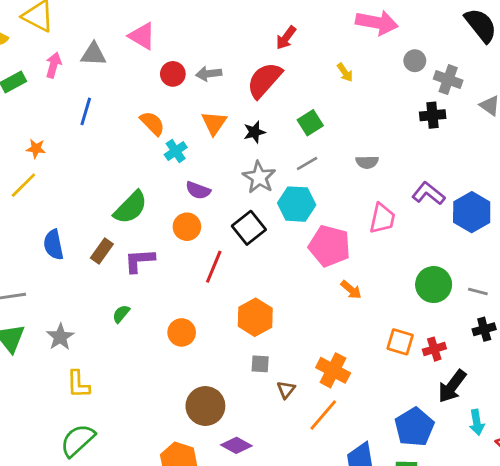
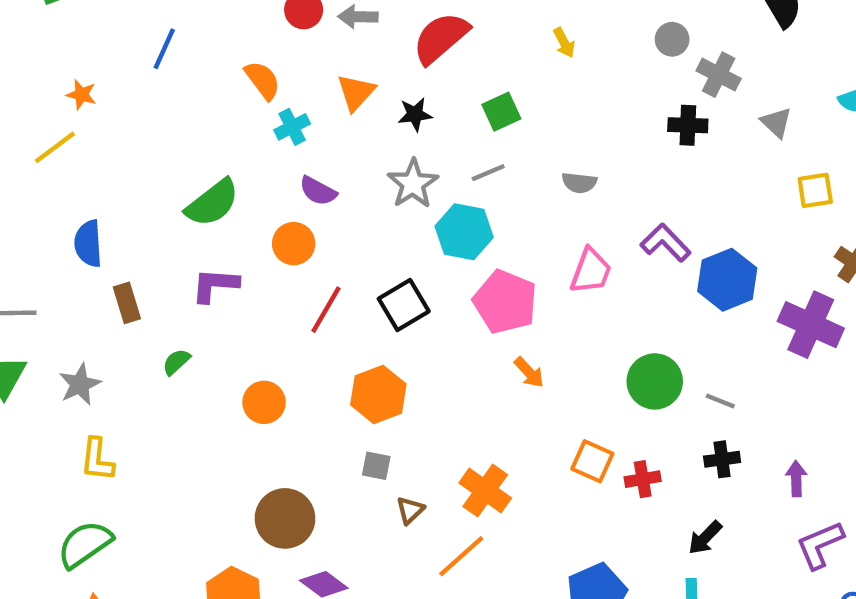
black square: (249, 228) -> (404, 305), moved
brown rectangle: (102, 251) -> (127, 303), moved, turned -60
black arrow: (452, 386) -> (705, 538), moved, size x0.7

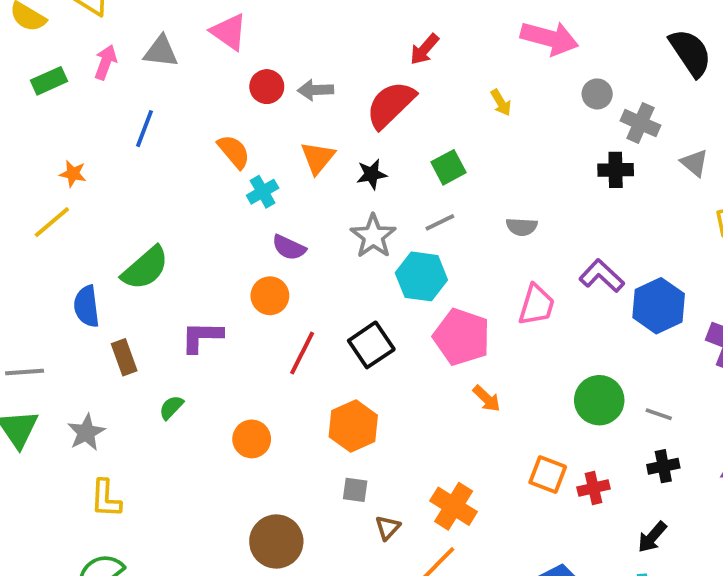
green semicircle: (212, 203) -> (145, 268), moved

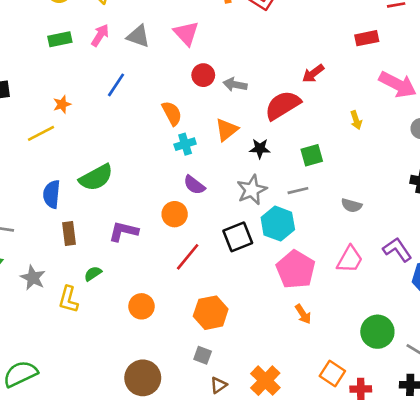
orange star: (73, 174) -> (62, 104), turned 30
black square: (371, 345) -> (238, 237), moved
gray star: (86, 432) -> (33, 278), turned -30
yellow L-shape: (106, 499) -> (68, 299), moved

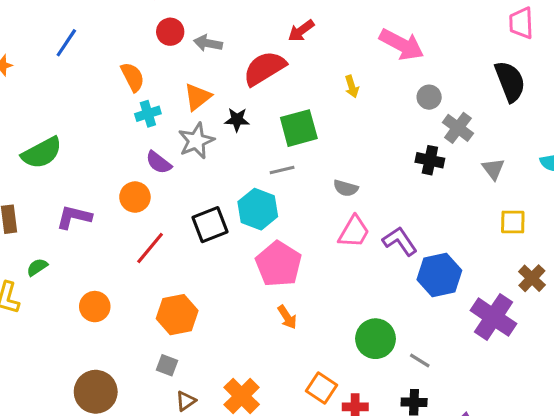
green square: (312, 155) -> (299, 128), size x1.4
gray star: (252, 190) -> (196, 141), moved
pink trapezoid: (350, 259) -> (354, 232), moved

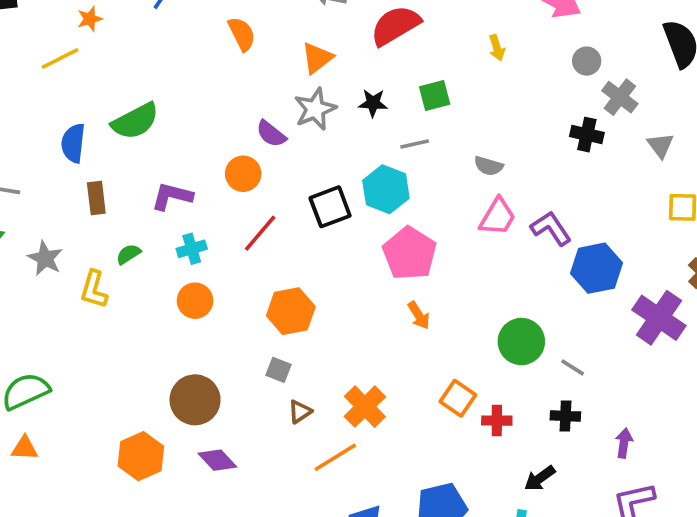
cyan cross: (148, 114) -> (192, 249), moved
black star: (237, 120) -> (373, 103), moved
green square: (299, 128) -> (435, 96), size x0.7

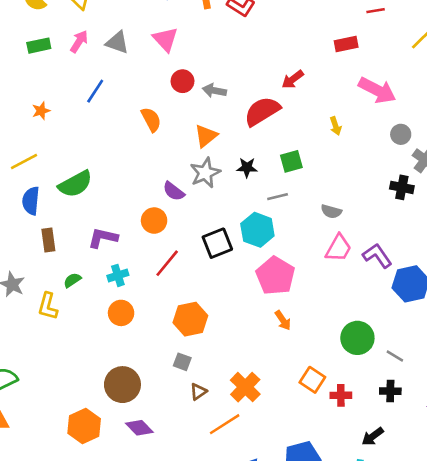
yellow line: (60, 59) -> (24, 161), moved

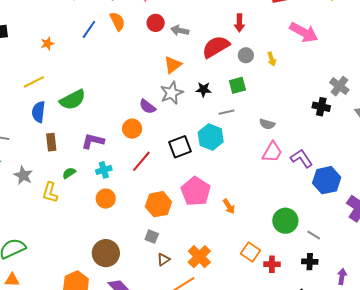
red arrow: (293, 79) -> (239, 23), turned -54
orange semicircle: (151, 120) -> (117, 21), moved
gray circle: (401, 134) -> (246, 55), moved
pink pentagon: (275, 276) -> (196, 191), moved

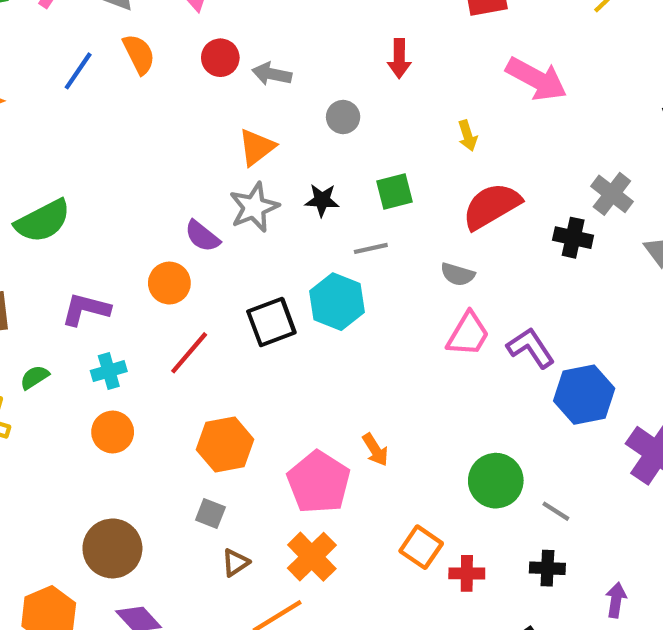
red semicircle: (216, 47) -> (492, 206), moved
gray circle: (246, 55) -> (343, 117), moved
pink pentagon: (196, 191) -> (319, 482), moved

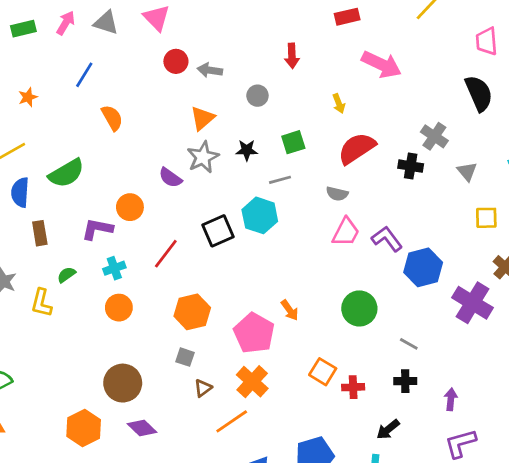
orange semicircle: (139, 54) -> (112, 118), moved
orange circle: (169, 283) -> (130, 207), moved
green circle: (496, 481) -> (359, 308), moved

